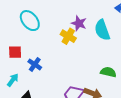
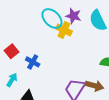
cyan ellipse: (30, 21) -> (52, 18), moved
red square: (15, 52) -> (11, 51), turned -32

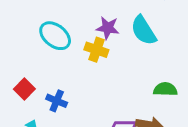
cyan ellipse: (52, 18) -> (55, 36), moved

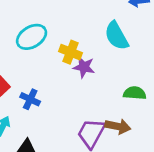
purple star: (108, 28) -> (84, 67), moved
cyan ellipse: (55, 36) -> (32, 37), turned -72

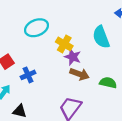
blue cross: (30, 99) -> (28, 75), turned 32
brown arrow: (118, 126) -> (80, 74), moved

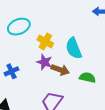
cyan semicircle: (101, 37) -> (74, 48), moved
purple star: (73, 57) -> (44, 62), moved

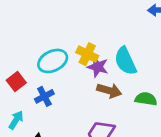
cyan ellipse: (19, 27) -> (53, 61), moved
purple star: (44, 62) -> (98, 67), moved

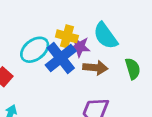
blue cross: (44, 96) -> (61, 58), moved, size x1.6
green semicircle: (146, 99) -> (133, 69), turned 75

